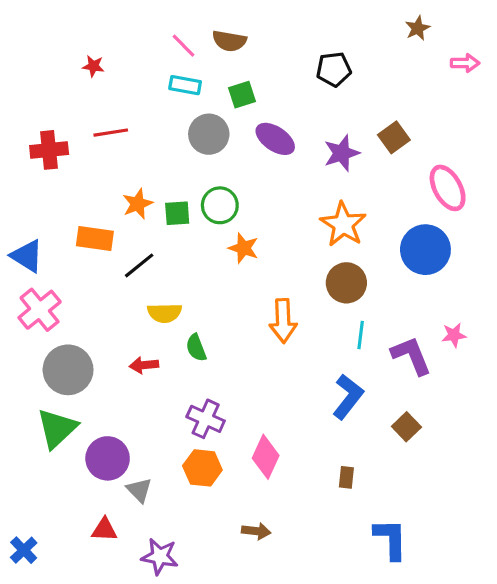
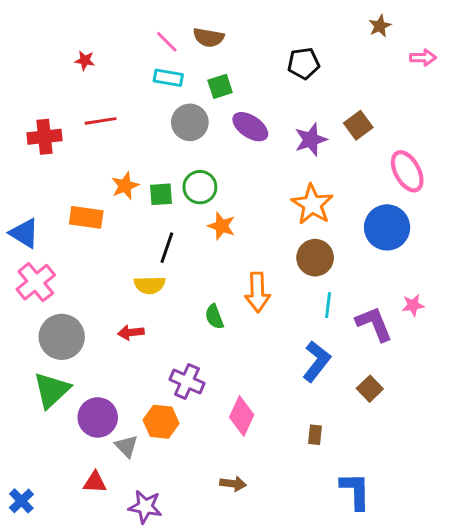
black line: (139, 265) -> (167, 248), moved, turned -32
green semicircle: (196, 348) -> (214, 317), moved
orange hexagon: (202, 468) -> (161, 422), moved

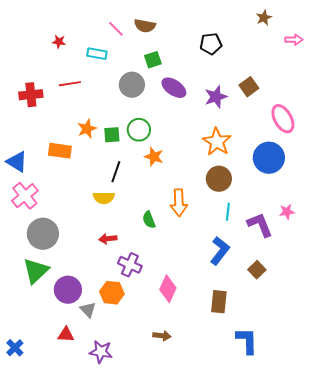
cyan rectangle: (168, 78) -> (97, 54), moved
red arrow: (131, 333) -> (108, 239), moved
brown rectangle: (315, 435) -> (219, 302), size x1.6

